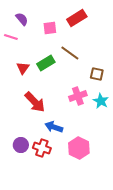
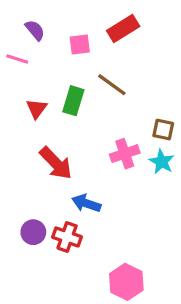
green rectangle: (46, 63) -> (73, 101), turned -42
brown square: (97, 74) -> (163, 130), moved
pink hexagon: (79, 148) -> (126, 282), moved

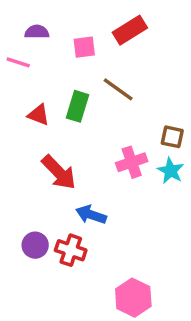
purple semicircle: (35, 30) -> (37, 32), turned -50
red triangle: (37, 109) -> (39, 115), turned -45

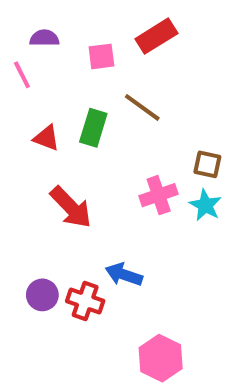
pink line: (18, 62) -> (22, 75), turned 45
blue arrow: (91, 215) -> (124, 275), moved

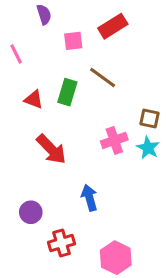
purple semicircle: (44, 38) -> (44, 14), moved, turned 72
blue arrow: (124, 275) -> (89, 198), turned 55
red cross: (85, 301) -> (62, 243), moved, turned -35

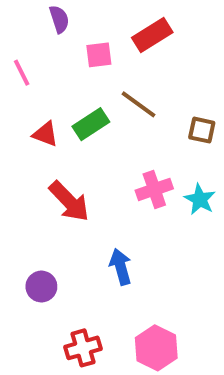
green rectangle: (67, 92) -> (91, 124), turned 40
brown square: (149, 118) -> (202, 130), moved
red cross: (62, 243) -> (83, 348), moved

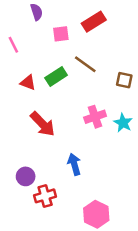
red cross: (83, 348) -> (45, 196), moved

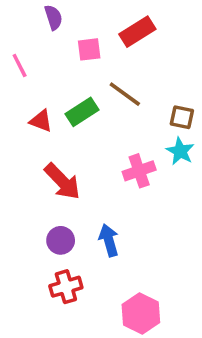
cyan star: (123, 123) -> (180, 151), moved
purple circle: (26, 176) -> (61, 240), moved

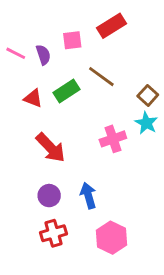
purple semicircle: (53, 17) -> (43, 55), moved
pink line: (20, 66) -> (16, 53), turned -36
brown square: (182, 117) -> (148, 95), turned 30
pink hexagon: (141, 313) -> (112, 238), moved

